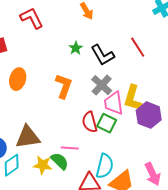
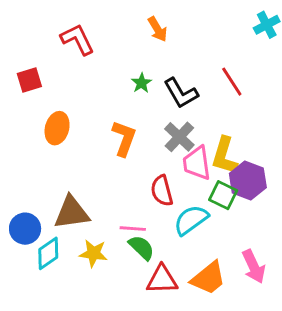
green square: (107, 123) -> (223, 195), moved
green semicircle: (60, 161) -> (141, 248), moved
cyan semicircle: (105, 166) -> (191, 220), moved, turned -140

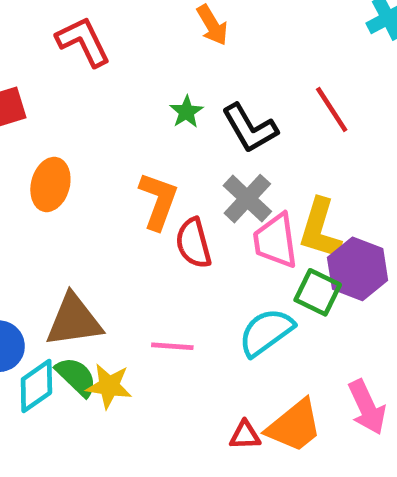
red semicircle: (162, 191) -> (193, 243), moved
green semicircle: (141, 248) -> (76, 377), moved
red triangle: (162, 280) -> (245, 435), moved, size x0.6

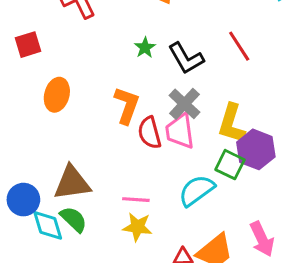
pink trapezoid: (275, 241) -> (180, 131), moved
cyan diamond: (36, 386) -> (48, 225), turned -72
yellow star: (109, 386) -> (137, 227), moved

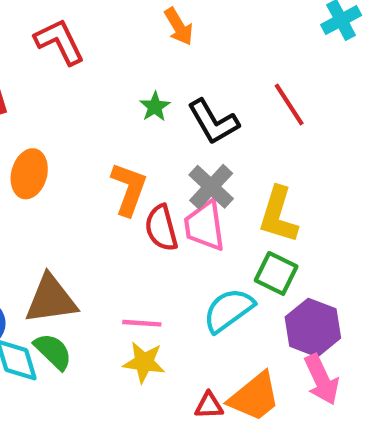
purple hexagon: (256, 149) -> (313, 328), moved

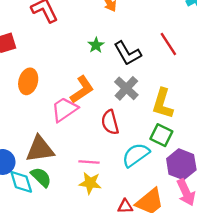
orange L-shape: (129, 189) -> (82, 90), turned 36
pink trapezoid: (205, 226) -> (64, 109), moved, turned 64
red semicircle: (161, 228) -> (110, 122), moved

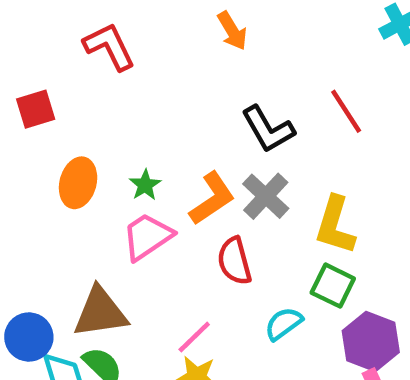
green star: (96, 45) -> (145, 185), moved
orange L-shape: (82, 90) -> (212, 198), moved
cyan semicircle: (136, 155) -> (284, 324), size x0.7
pink line: (89, 162) -> (194, 337), turned -48

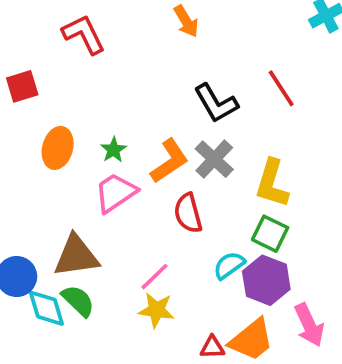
purple hexagon: (371, 341) -> (266, 280), moved

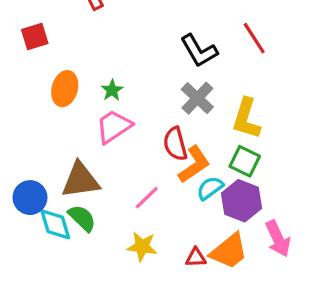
orange L-shape: (169, 161) -> (194, 164), moved
yellow star: (156, 310) -> (142, 246), moved

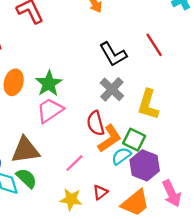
green star: (112, 90) -> (49, 83), size x1.6
green square: (245, 161) -> (134, 140), moved
red triangle: (196, 258) -> (100, 192), moved, turned -35

